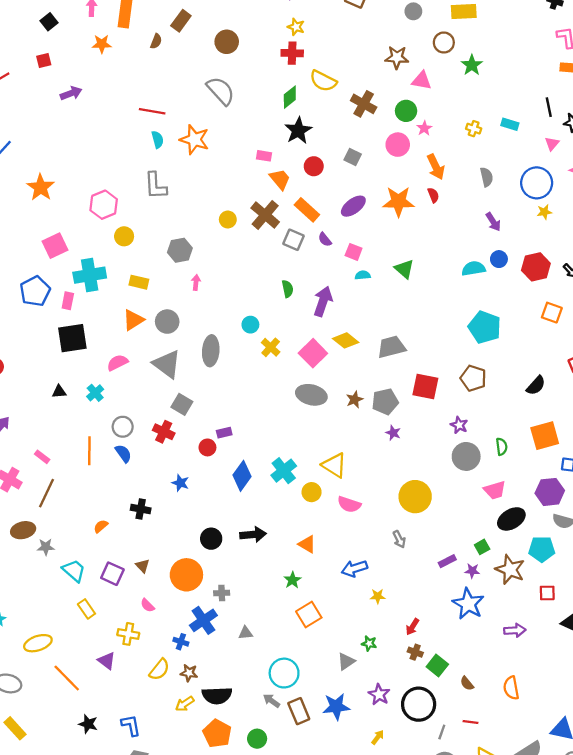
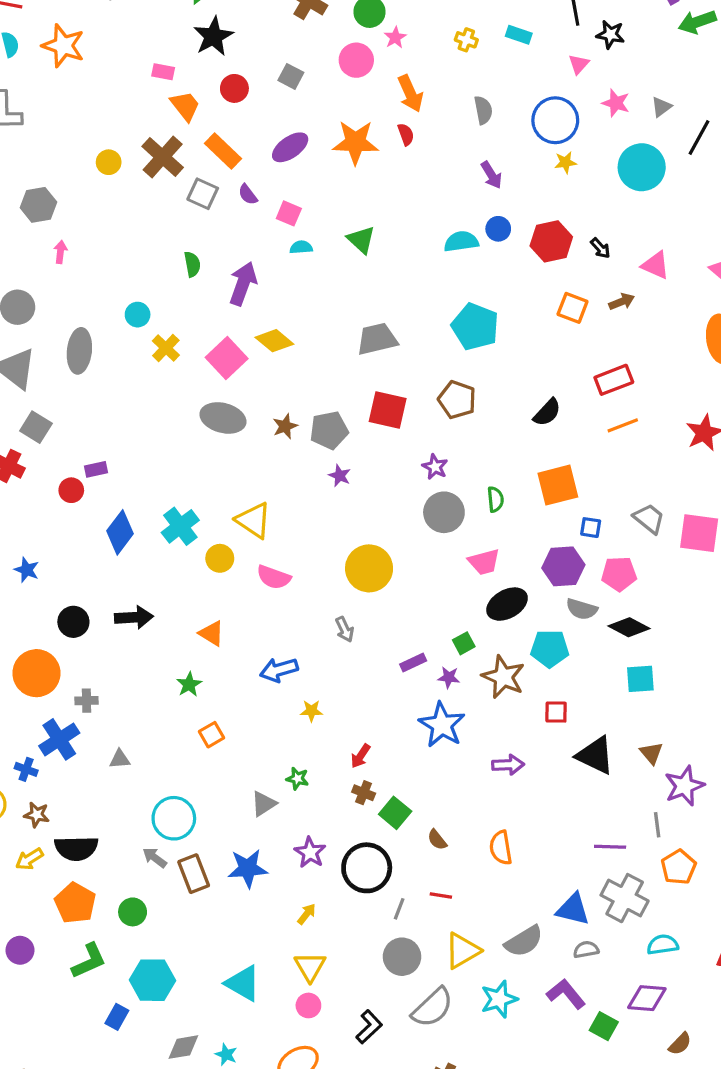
gray trapezoid: (391, 347) -> (377, 339), moved
blue star: (180, 483) -> (27, 570), moved
orange square: (309, 614) -> (212, 735), size x0.7

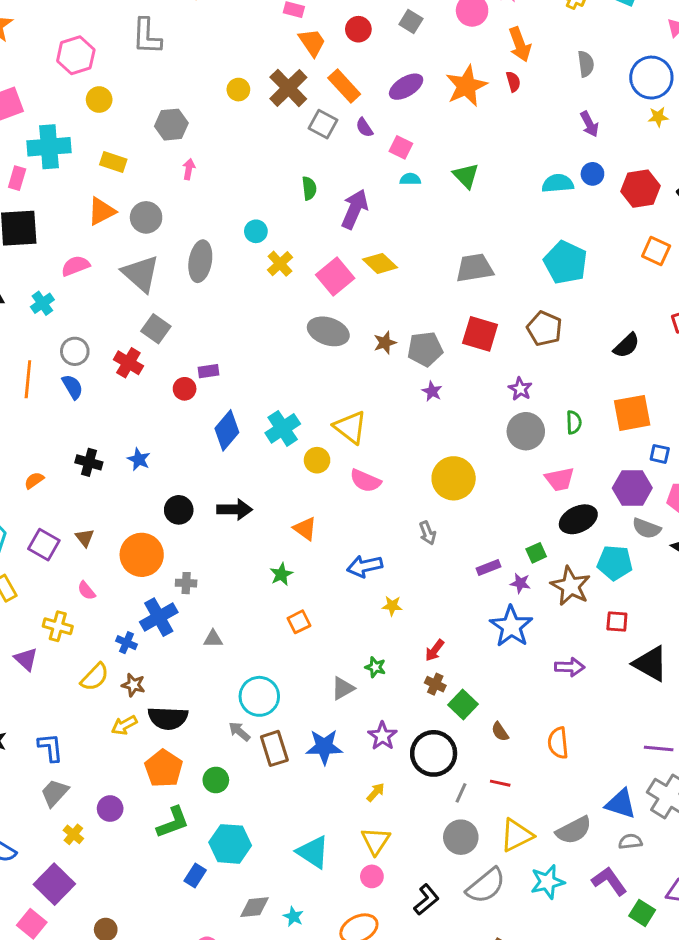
orange star: (355, 142) -> (466, 86), turned -30

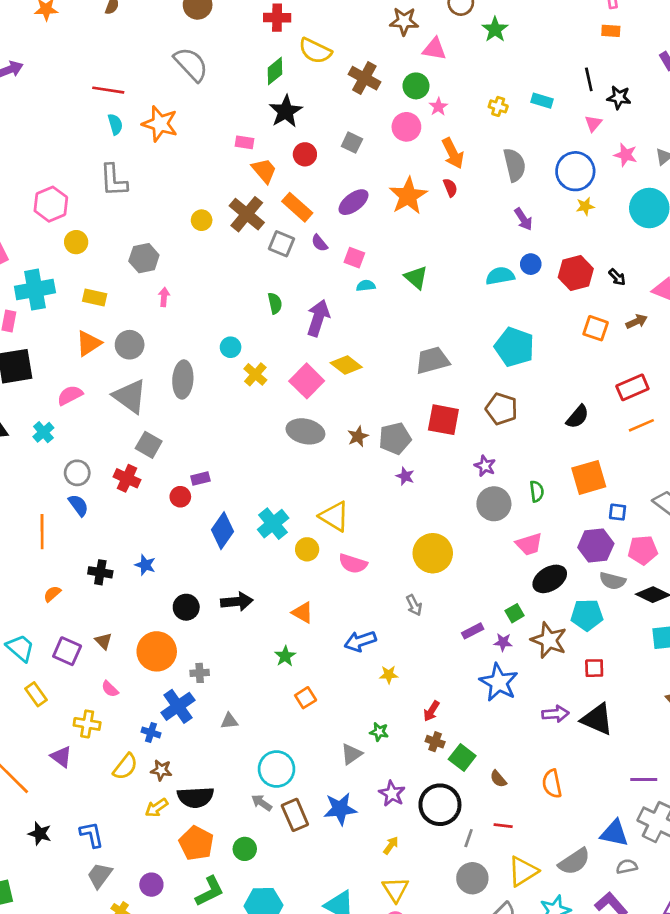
gray semicircle: (586, 64) -> (515, 165), size x1.4
orange line: (28, 379) -> (42, 532), moved
black triangle: (650, 664) -> (597, 719), moved

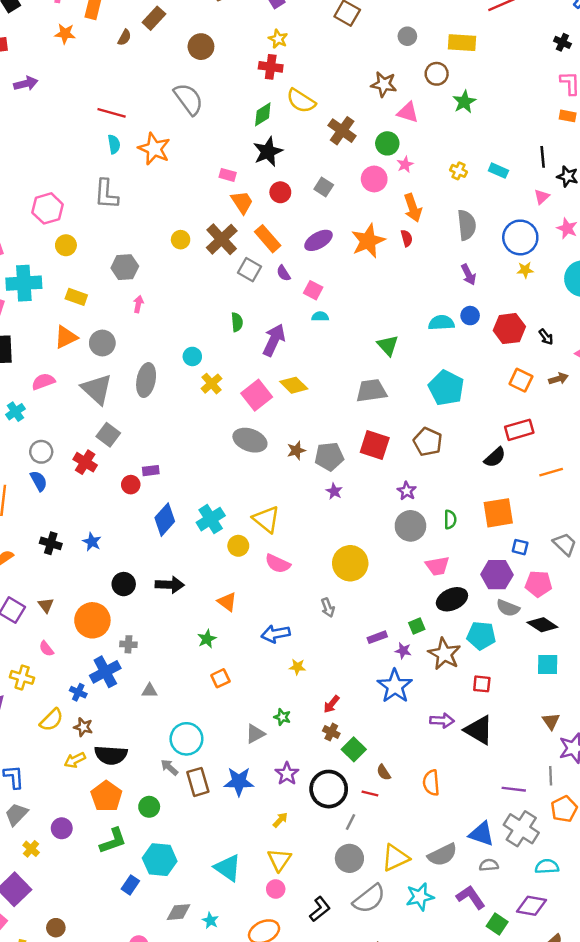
green triangle: (416, 277) -> (388, 345), moved
red rectangle: (632, 387) -> (519, 430), moved
red line: (503, 826) -> (370, 793), moved

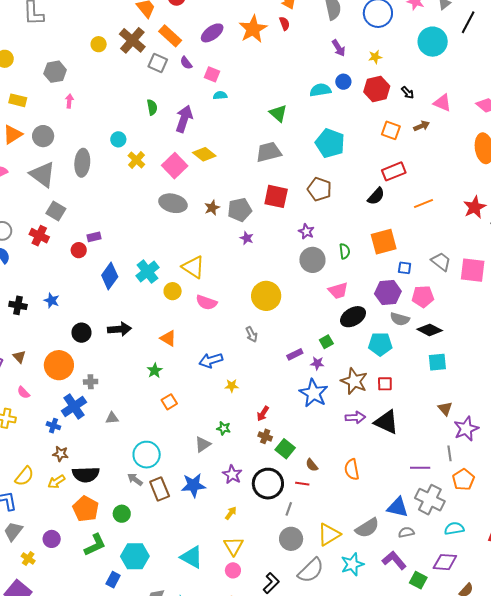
yellow star: (525, 270) -> (375, 57), moved
brown star: (444, 654) -> (354, 381), moved
yellow semicircle: (51, 720) -> (24, 476), moved

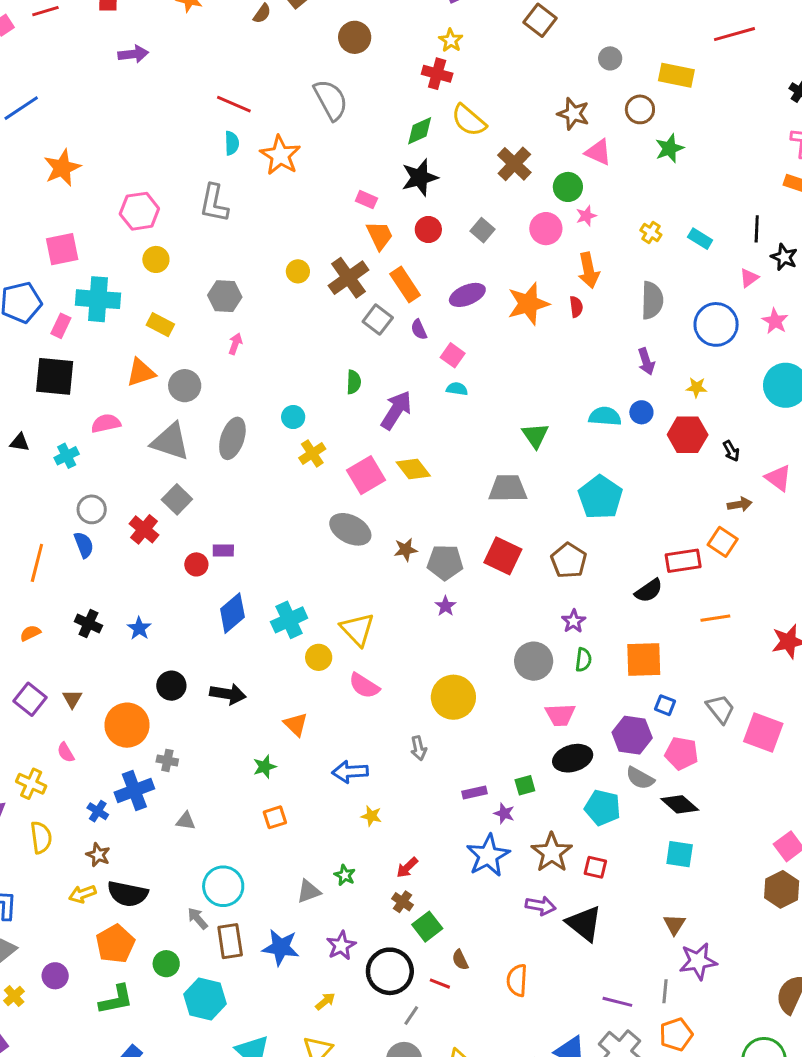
orange square: (391, 130) -> (723, 542), moved
gray triangle: (43, 175) -> (170, 442), turned -32
purple star: (306, 231) -> (574, 621), moved
yellow semicircle: (24, 476) -> (41, 837), moved, turned -60
cyan hexagon: (135, 556) -> (205, 999), moved

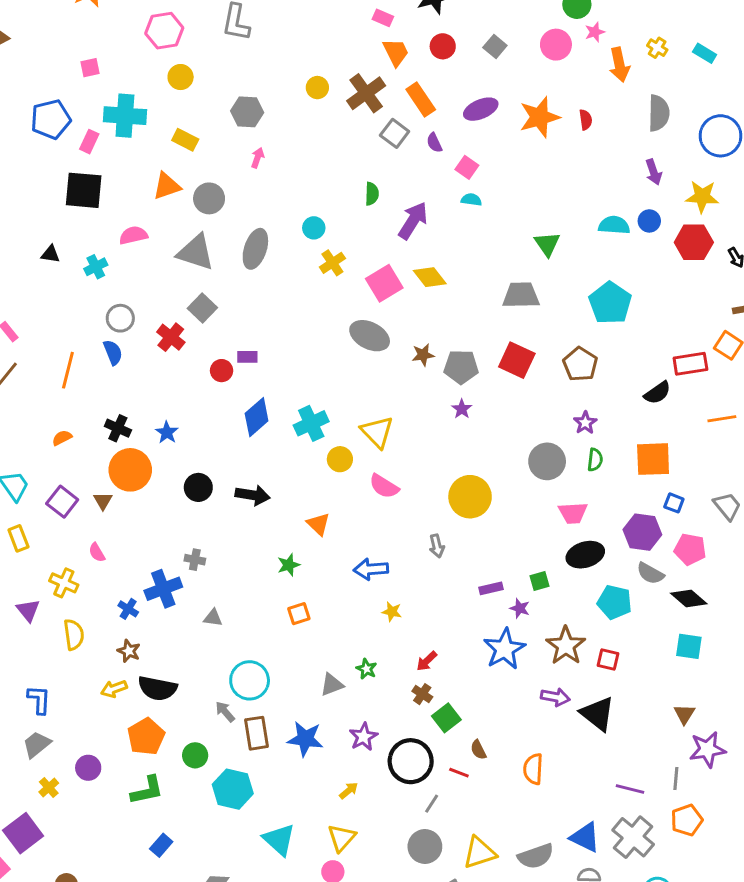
pink square: (62, 249) -> (90, 68), size x0.6
orange arrow: (589, 270) -> (619, 65), moved
yellow star: (697, 387) -> (702, 197), size x1.6
orange circle: (127, 725) -> (130, 470), moved

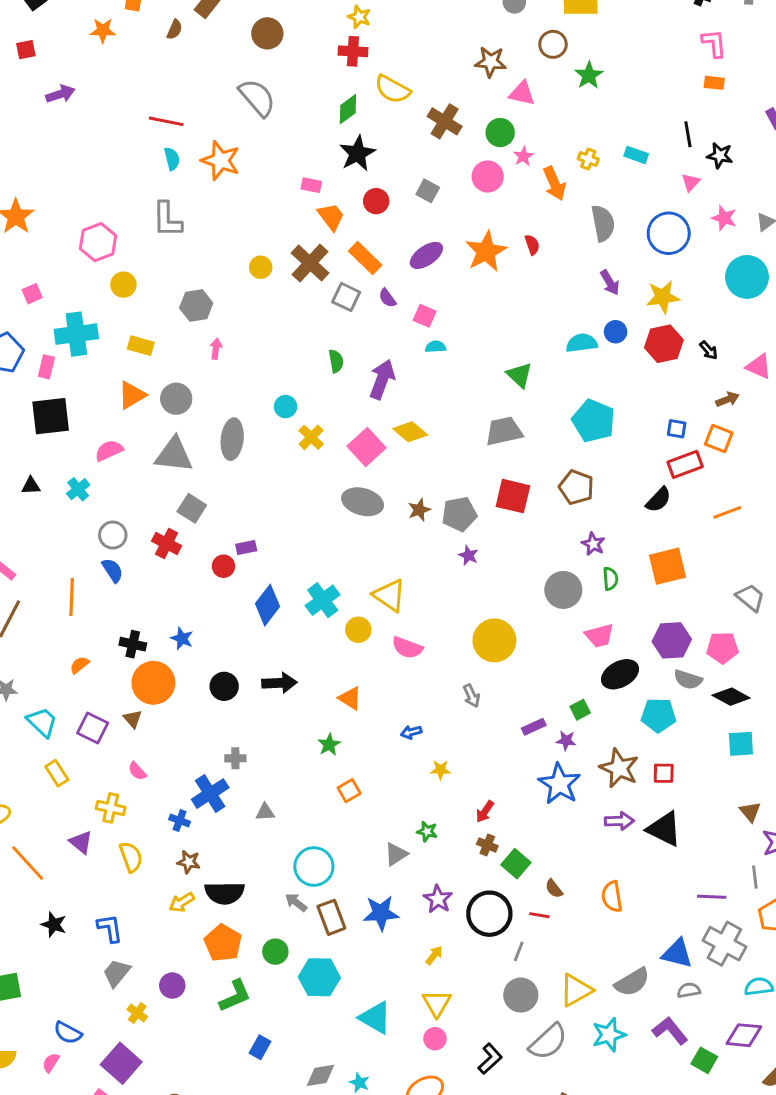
blue square: (674, 503) -> (677, 429), moved
blue arrow: (371, 569) -> (411, 732), size x0.6

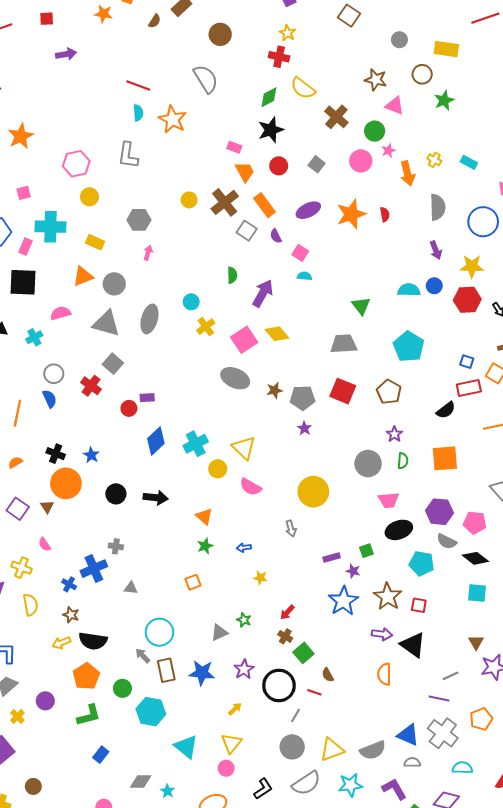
green star: (329, 745) -> (205, 546), moved
gray line: (755, 877) -> (450, 676), moved, turned 63
orange semicircle: (612, 897) -> (384, 674), moved

